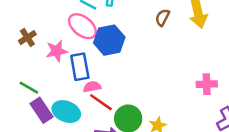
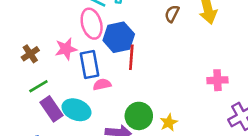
pink ellipse: (82, 26) -> (92, 24), turned 36
brown cross: (27, 38) -> (30, 54), moved
green line: (29, 88) -> (38, 86), turned -60
red line: (101, 102) -> (131, 57), moved, turned 60

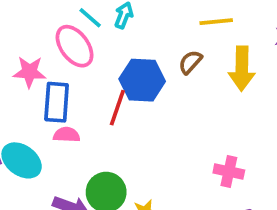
pink ellipse: (92, 24) -> (75, 46), turned -36
blue hexagon: (119, 37) -> (142, 80), moved

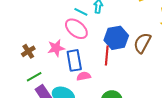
brown semicircle: (190, 62) -> (142, 43), moved, size x1.5

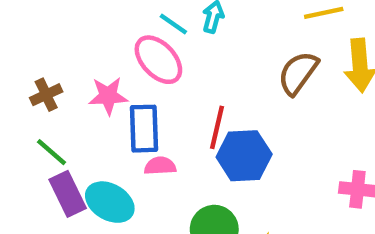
blue hexagon: (116, 38) -> (244, 156), moved
brown semicircle: (142, 43) -> (298, 73), moved
green line: (34, 77) -> (51, 152), turned 63

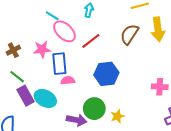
cyan line: (173, 24) -> (52, 16), moved
red line: (217, 127) -> (91, 41), moved, turned 42

